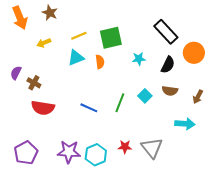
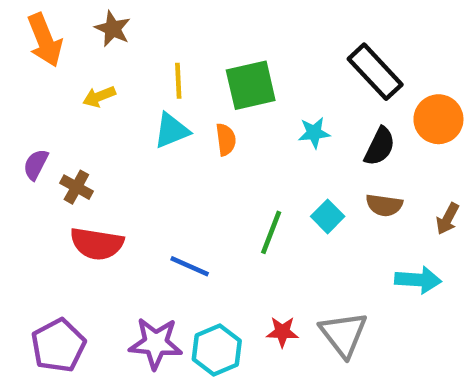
yellow line: (79, 36) -> (178, 81), turned -70
blue line: (89, 108) -> (190, 266), moved

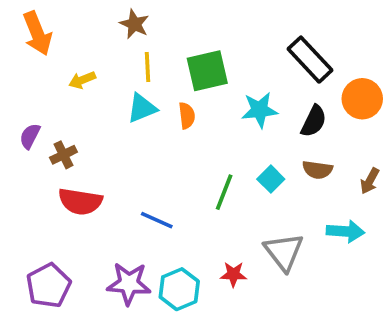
brown star: (113, 29) -> (134, 24), moved
cyan star: (314, 133) -> (260, 110), size x1.4
brown cross: (76, 187) -> (63, 155), turned 35
gray triangle: (343, 334) -> (284, 252), moved

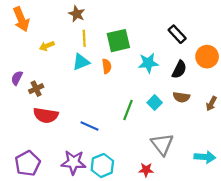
black rectangle: (310, 60) -> (177, 34), size x0.7
cyan arrow: (345, 231) -> (205, 157), moved
red star: (233, 274) -> (146, 170), moved

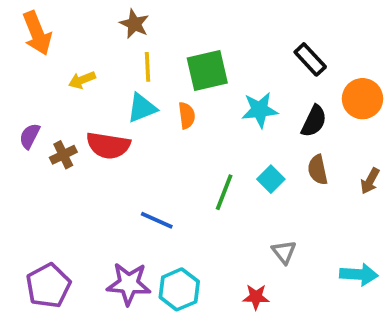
brown semicircle: (181, 97) -> (318, 170), turned 70
red semicircle: (46, 115) -> (108, 145), moved
gray triangle: (162, 144) -> (284, 252), size x0.6

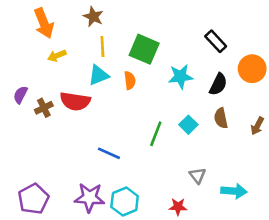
orange arrow: (37, 33) -> (44, 23), moved
green square: (207, 71) -> (144, 49), turned 36
cyan arrow: (359, 274) -> (234, 191), moved

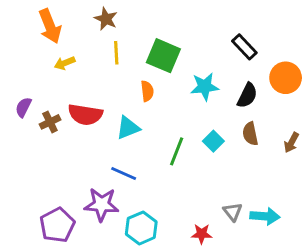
cyan triangle: (99, 75) -> (128, 128), moved
gray triangle: (197, 175) -> (233, 212), moved
purple star: (89, 198) -> (102, 204), moved
purple pentagon: (33, 199) -> (57, 225), moved

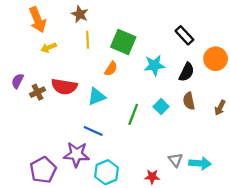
orange semicircle: (147, 91) -> (111, 69), turned 40

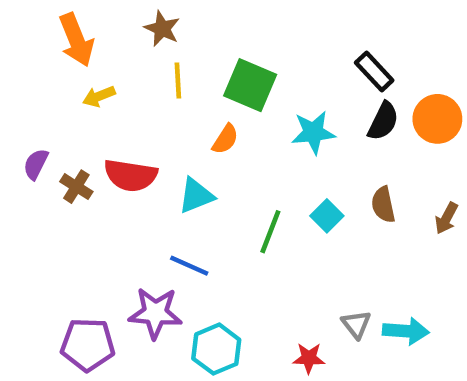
black semicircle: (187, 72) -> (383, 121), moved
brown cross: (38, 92) -> (76, 187), turned -32
purple pentagon: (43, 170) -> (88, 345), turned 30

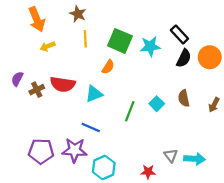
cyan star: (313, 132) -> (150, 46), moved
brown cross: (76, 187) -> (37, 90), turned 32
purple pentagon: (88, 345) -> (41, 151), moved

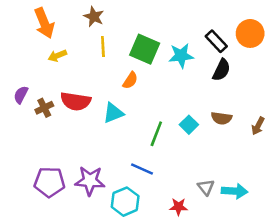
orange circle: (210, 57) -> (250, 33), moved
brown semicircle: (184, 98) -> (221, 118), turned -70
blue line: (91, 127) -> (142, 169), moved

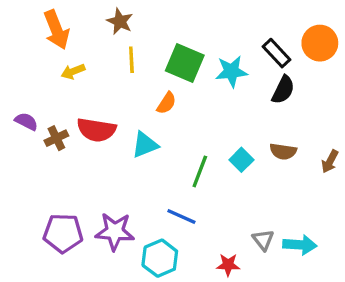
purple semicircle: (21, 95) -> (26, 121), turned 90

